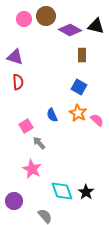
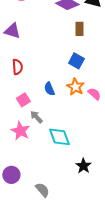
red semicircle: (18, 82) -> (17, 67), moved
pink star: (32, 169) -> (20, 131), moved
cyan diamond: (62, 191) -> (59, 137), moved

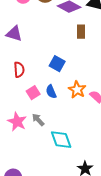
blue square: (76, 61) -> (57, 64), moved
pink square: (23, 100) -> (33, 93), moved
pink star: (20, 131) -> (17, 122), moved

